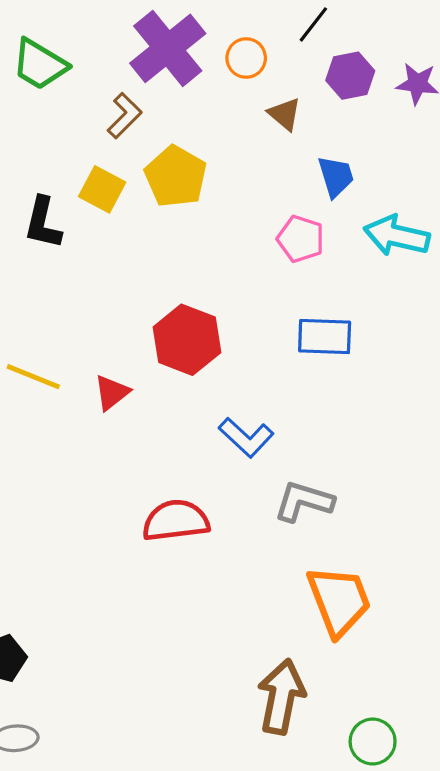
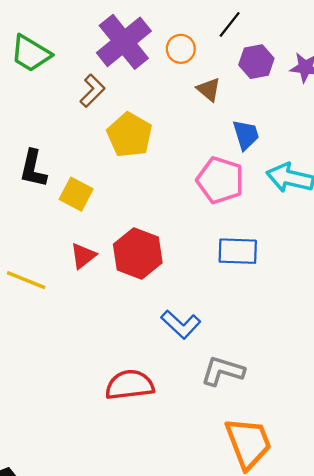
yellow square: (102, 189) -> (76, 194), moved
pink pentagon: (301, 239) -> (220, 180), size x1.4
red triangle: (112, 393) -> (83, 256), moved

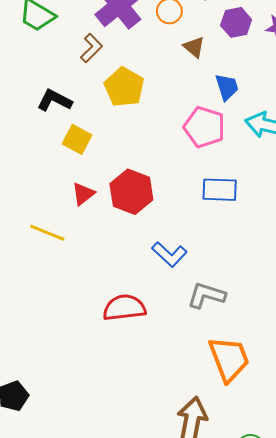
black L-shape: (33, 169) -> (54, 100), moved, turned 104
yellow line: (26, 280) -> (47, 233), moved

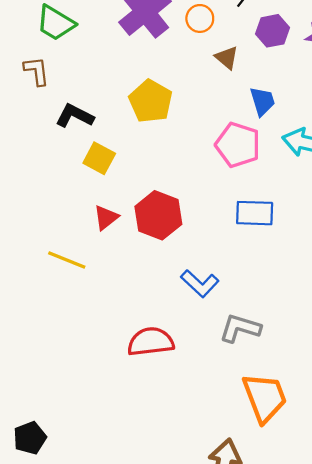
brown L-shape: (91, 48) -> (37, 71), moved, turned -52

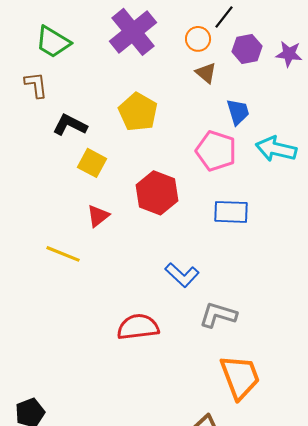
orange circle: (200, 18) -> (198, 39), moved
red hexagon: (158, 215) -> (157, 193), moved

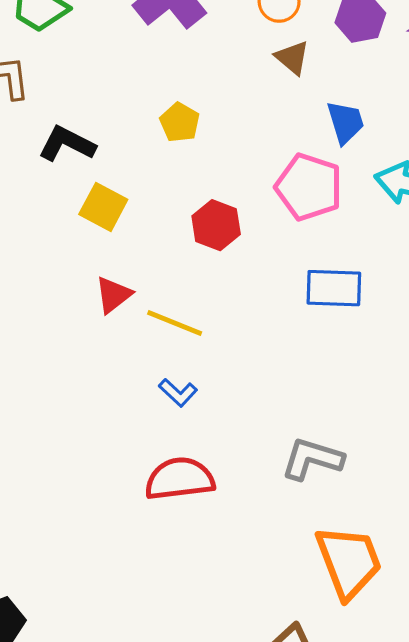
yellow pentagon: (138, 112) -> (180, 122), size x0.6
red hexagon: (157, 193) -> (216, 225), moved, size x0.7
yellow line: (63, 254) -> (175, 323), moved
blue L-shape: (182, 275) -> (178, 393), moved, size x0.7

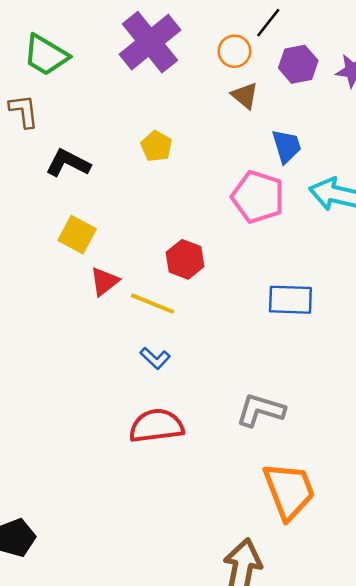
yellow square: (103, 207) -> (77, 235), moved
red hexagon: (216, 225) -> (185, 259), moved
blue rectangle: (334, 288) -> (290, 300), moved

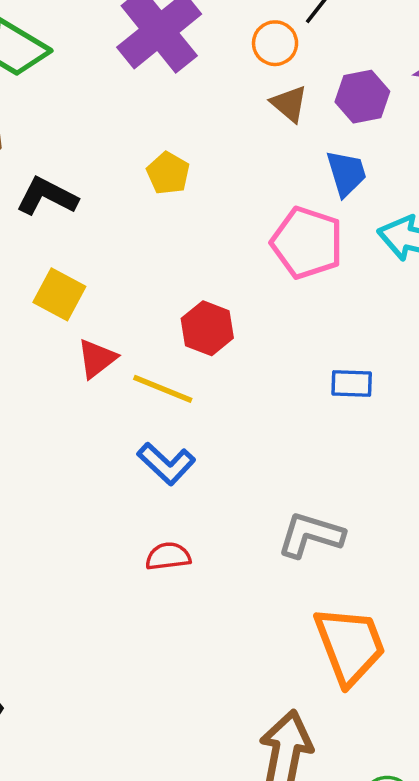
purple hexagon: (298, 64) -> (362, 97), moved
blue rectangle: (290, 300) -> (352, 383), size x0.7
blue L-shape: (155, 358) -> (166, 464), size x1.4
red semicircle: (156, 426) -> (168, 556), size x0.6

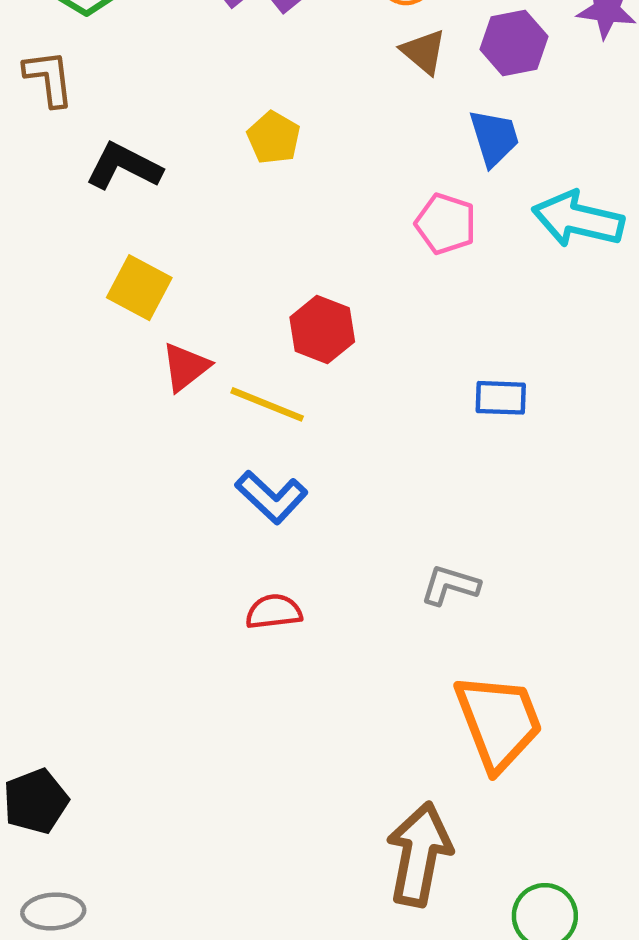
pink pentagon: (307, 243) -> (446, 224), size x0.7
gray L-shape: (311, 535) -> (450, 585), size x0.7

